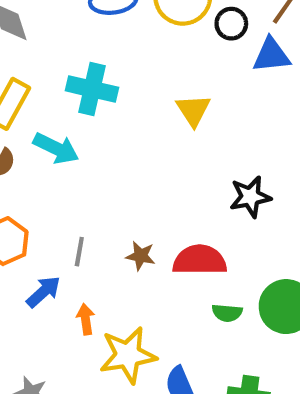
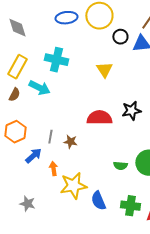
black circle: (231, 24) -> (120, 37), moved
brown star: (141, 256) -> (70, 142), moved
red semicircle: (200, 260) -> (99, 118), moved

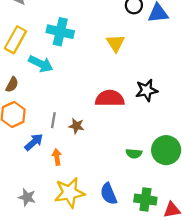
brown semicircle: (14, 95) -> (12, 85), moved
yellow star: (73, 186) -> (70, 193), moved

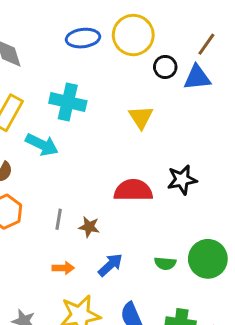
blue arrow: (34, 142) -> (110, 265), moved
orange arrow: (57, 157) -> (63, 268), turned 98

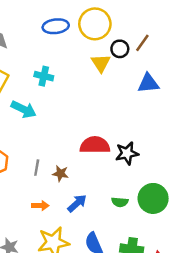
brown line: (206, 44) -> (142, 43), moved
blue triangle: (197, 78) -> (148, 83), moved
cyan cross: (68, 102) -> (44, 76), size x0.7
yellow triangle: (141, 117) -> (101, 63), moved
black star: (182, 180) -> (127, 153), moved

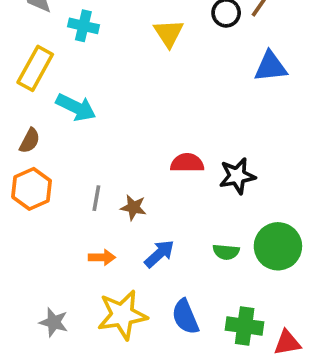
yellow triangle: (101, 63) -> (169, 33), moved
cyan cross: (44, 76) -> (83, 26), moved
red semicircle: (95, 145) -> (187, 163), size x0.7

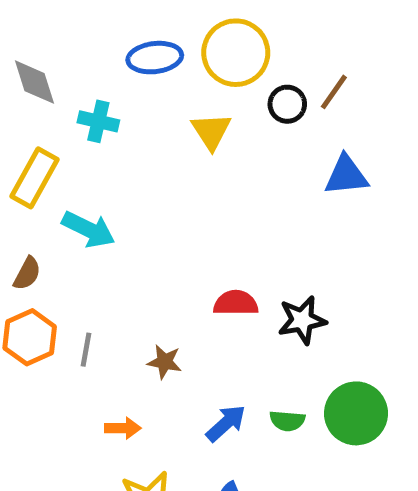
gray line: (96, 198) -> (86, 350), moved
blue arrow: (159, 254) -> (226, 423), moved

